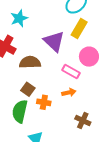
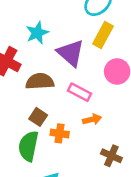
cyan star: (19, 18) -> (37, 33), moved
pink rectangle: (71, 71) -> (80, 92), moved

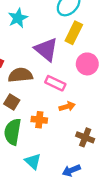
cyan star: (37, 33) -> (18, 18), moved
brown square: (38, 117) -> (12, 102), moved

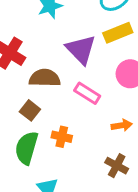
yellow rectangle: (74, 33) -> (118, 33), turned 35
orange arrow: (67, 107) -> (122, 125), moved

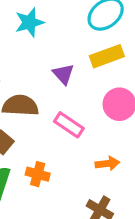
purple triangle: (81, 50) -> (63, 74), size x0.6

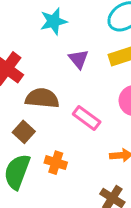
purple triangle: (63, 74) -> (78, 59), moved

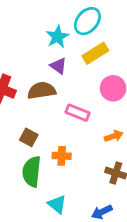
cyan star: (54, 21) -> (57, 37), moved
brown semicircle: (42, 98) -> (42, 91), moved

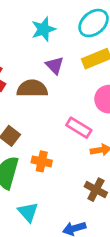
cyan star: (57, 37) -> (43, 29), moved
pink rectangle: (78, 113) -> (79, 128), moved

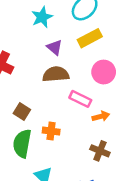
brown semicircle: (32, 89) -> (56, 74), moved

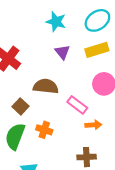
cyan star: (42, 17) -> (56, 22), turned 30
brown semicircle: (56, 74) -> (46, 86), moved
brown cross: (100, 151) -> (87, 157), turned -36

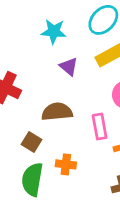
pink rectangle: (77, 105) -> (100, 127), turned 54

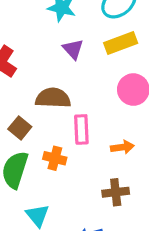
pink rectangle: (100, 127) -> (81, 129), moved

